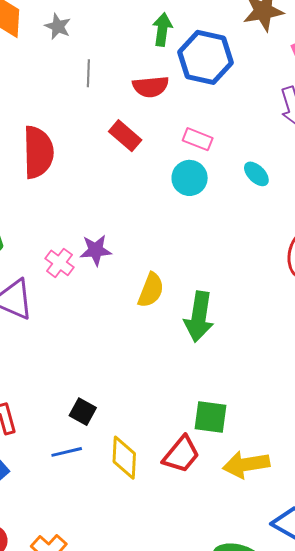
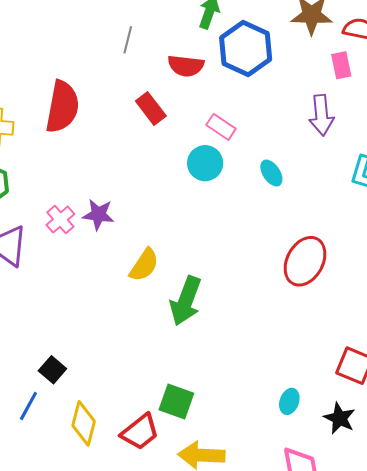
blue line: (67, 452) -> (28, 406), turned -60

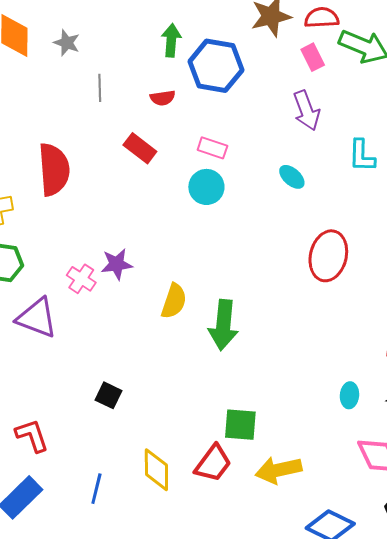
red semicircle: (186, 66) -> (163, 98), size x0.7
cyan ellipse: (271, 173) -> (292, 177), moved
black square: (52, 370) -> (108, 395), moved
blue line: (28, 406) -> (96, 489), moved

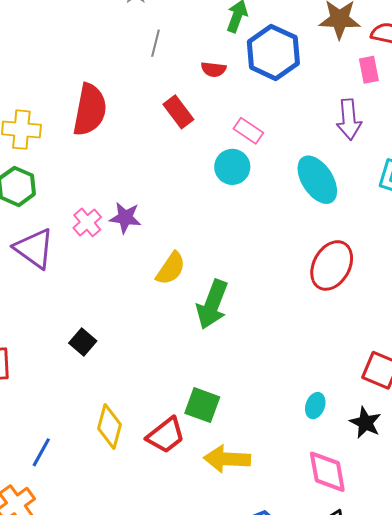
cyan ellipse: (292, 177) -> (317, 180), size x1.8
blue line: (96, 489) -> (41, 452), moved

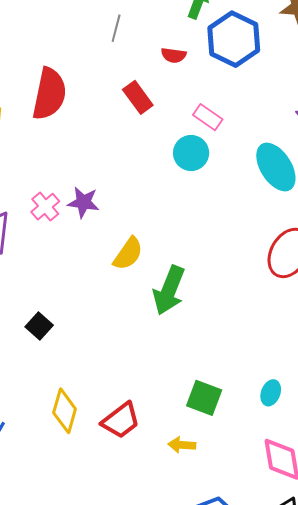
green square: (202, 405) -> (204, 398), moved
yellow arrow: (227, 459) -> (182, 445), size x0.6

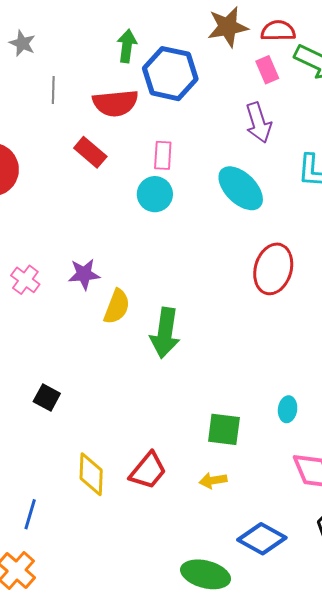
red semicircle: (174, 55) -> (115, 103), size x1.8
pink rectangle: (208, 117) -> (163, 155), turned 72
purple star: (83, 202) -> (84, 274), moved

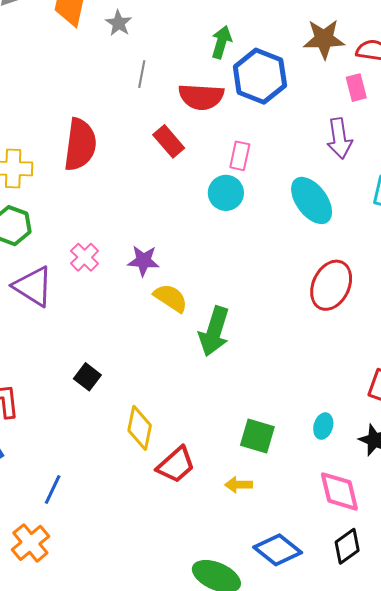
yellow semicircle: (117, 307) -> (171, 298), turned -87
yellow diamond: (91, 474) -> (140, 428), moved

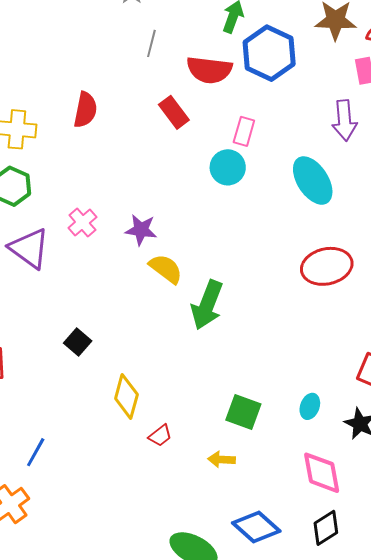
red semicircle: (80, 145) -> (85, 110), size x0.7
red ellipse: (331, 285) -> (327, 266), turned 48
red trapezoid: (176, 465) -> (160, 436), size x0.6

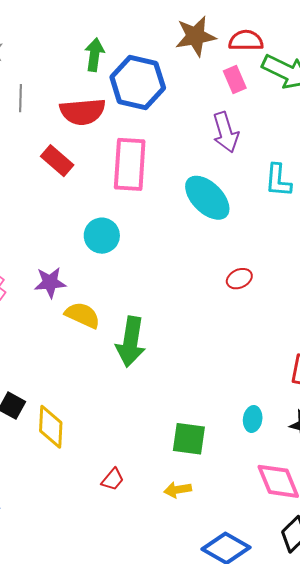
pink rectangle: (244, 131) -> (130, 164), size x1.8
cyan circle: (228, 167) -> (102, 236), moved
red ellipse: (327, 266) -> (239, 279), size x0.5
yellow diamond: (126, 396) -> (51, 427), moved

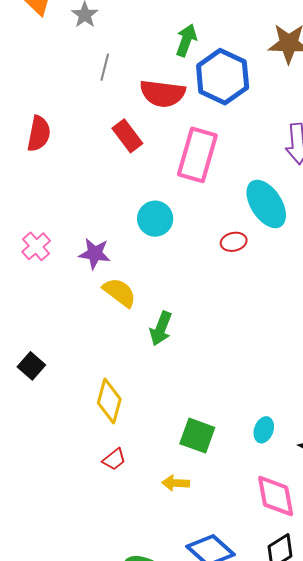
red ellipse: (239, 279) -> (234, 242), moved
green arrow: (131, 342) -> (161, 329), size x0.7
yellow diamond: (51, 427) -> (109, 401), moved

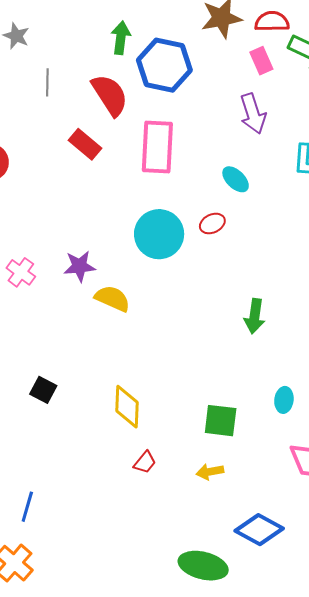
red semicircle: (163, 93) -> (110, 95), turned -117
cyan ellipse: (266, 204) -> (236, 179), size x0.6
cyan circle: (155, 219) -> (159, 234), moved, size x1.4
green arrow: (161, 329) -> (255, 316), moved

